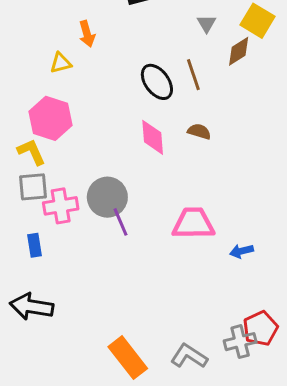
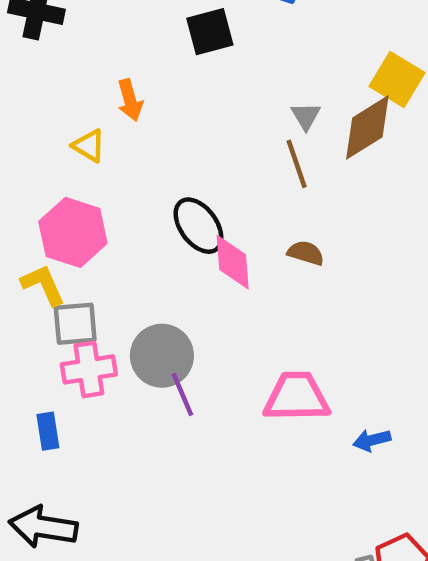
gray triangle: (207, 24) -> (306, 116), moved
brown diamond: (239, 51) -> (367, 127), size x1.4
yellow triangle: (61, 63) -> (89, 146), turned 45
black ellipse: (157, 82) -> (198, 226), moved
gray square: (33, 187) -> (75, 324), moved

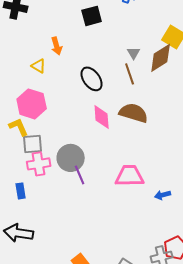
black ellipse: (198, 226) -> (92, 79), moved
brown semicircle: (306, 253) -> (134, 113), size x1.8

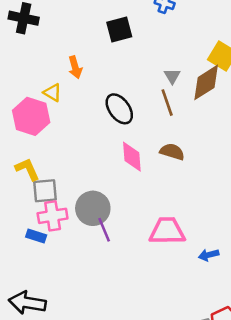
pink hexagon: (32, 104) -> (31, 116), moved
brown semicircle: (134, 113) -> (172, 152), size x0.7
blue rectangle: (21, 191) -> (36, 236), moved, turned -63

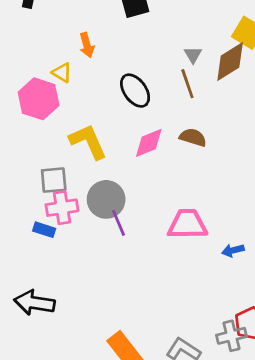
pink diamond: (132, 157) -> (149, 143), turned 72
yellow L-shape: (27, 169) -> (88, 142), moved, size x1.4

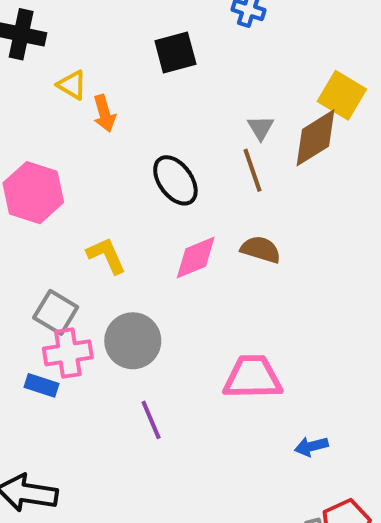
yellow triangle: (62, 73) -> (72, 85), moved
yellow L-shape: (88, 142) -> (106, 256), size x0.7
gray square: (54, 180) -> (56, 312), turned 36
purple line: (119, 223) -> (151, 420), moved
blue arrow: (233, 250) -> (311, 446), moved

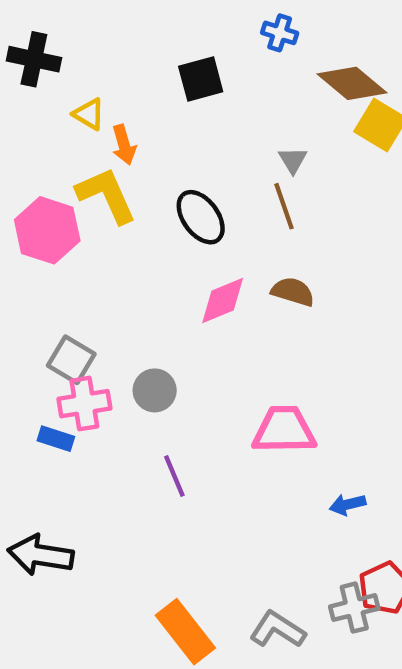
brown diamond: (315, 138) -> (352, 83), moved, turned 72
yellow L-shape: (106, 256) -> (106, 195), moved, size x1.4
gray circle: (133, 341) -> (155, 390), size x0.7

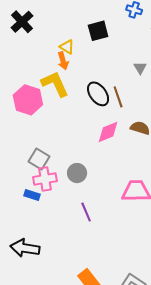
black cross: (34, 59) -> (22, 22), turned 35
yellow triangle: (89, 114) -> (67, 47), moved
brown line: (284, 206) -> (118, 97), moved

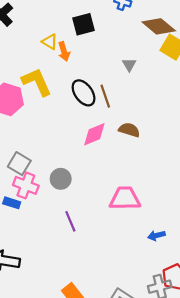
orange arrow: (63, 61) -> (64, 51), moved
pink cross: (45, 179) -> (26, 185), turned 30

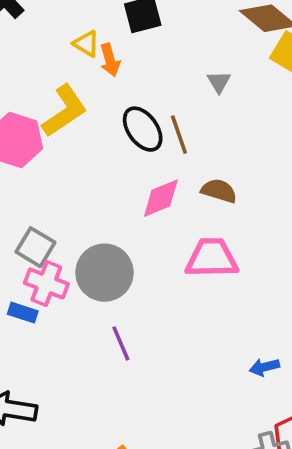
yellow L-shape: (37, 82) -> (65, 111), turned 80
gray circle: (61, 179) -> (104, 273), size x1.6
pink trapezoid: (125, 198) -> (212, 258), moved

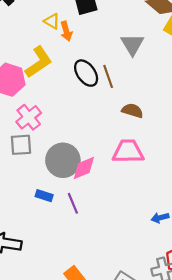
gray triangle: (219, 82) -> (132, 44), size x1.6
pink diamond: (161, 198) -> (84, 168), moved
gray square: (35, 247) -> (21, 145), turned -35
pink cross: (46, 283) -> (29, 117), moved, turned 30
blue rectangle: (23, 313) -> (44, 196), moved

